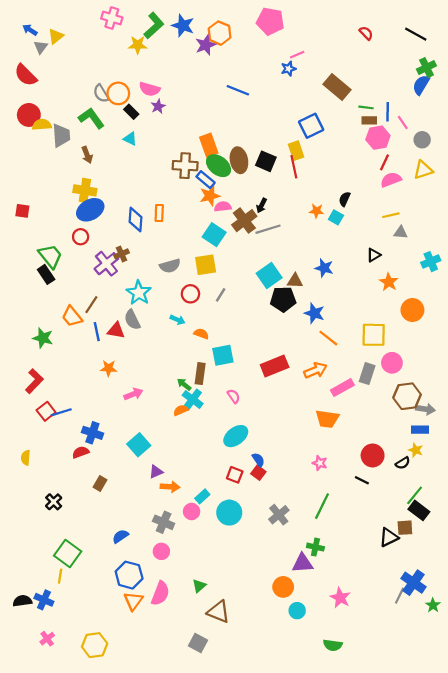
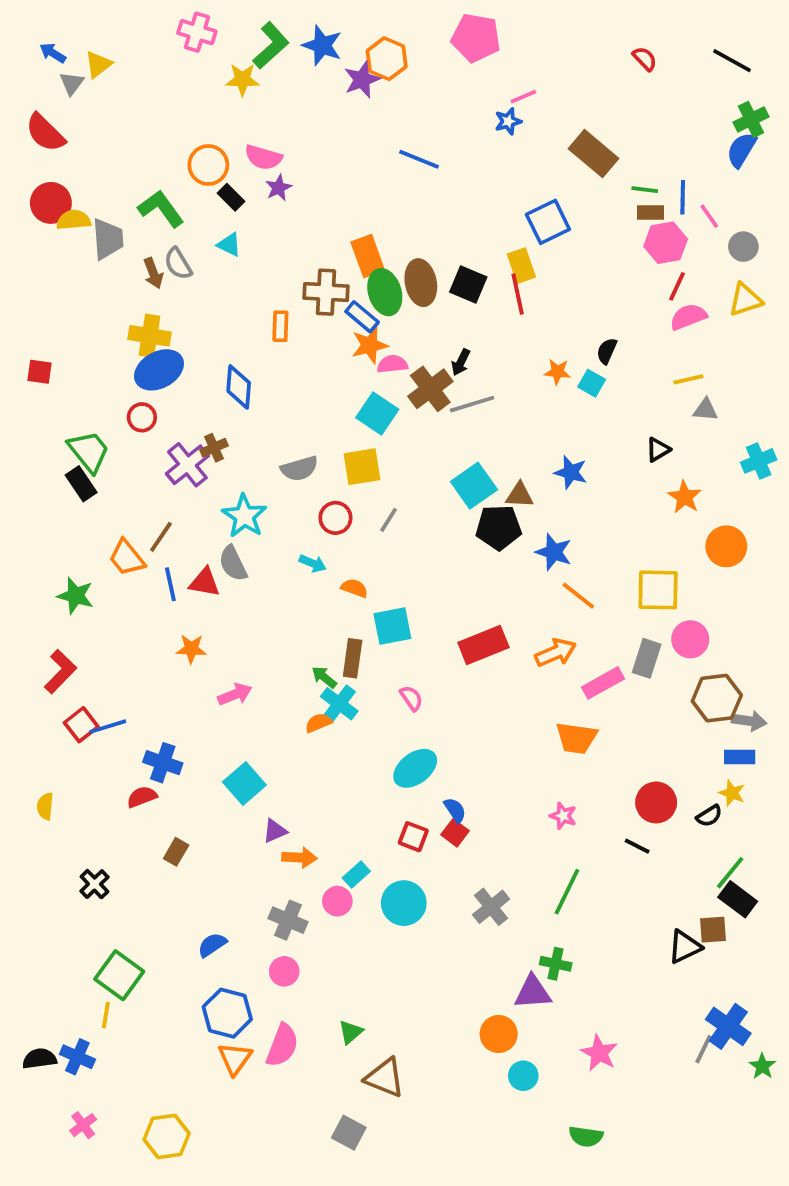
gray semicircle: (101, 93) -> (178, 264), moved
green ellipse: (218, 166) -> (385, 292), turned 35
orange rectangle: (159, 213) -> (280, 326), moved

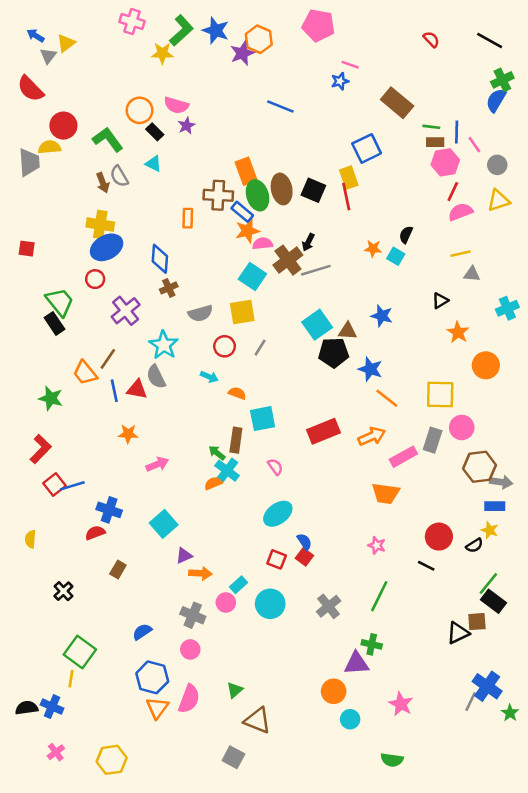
pink line: (523, 97) -> (350, 65), turned 42
red circle: (51, 203) -> (63, 126), moved
gray trapezoid: (108, 239) -> (29, 162), moved
brown cross: (214, 448) -> (169, 288), moved

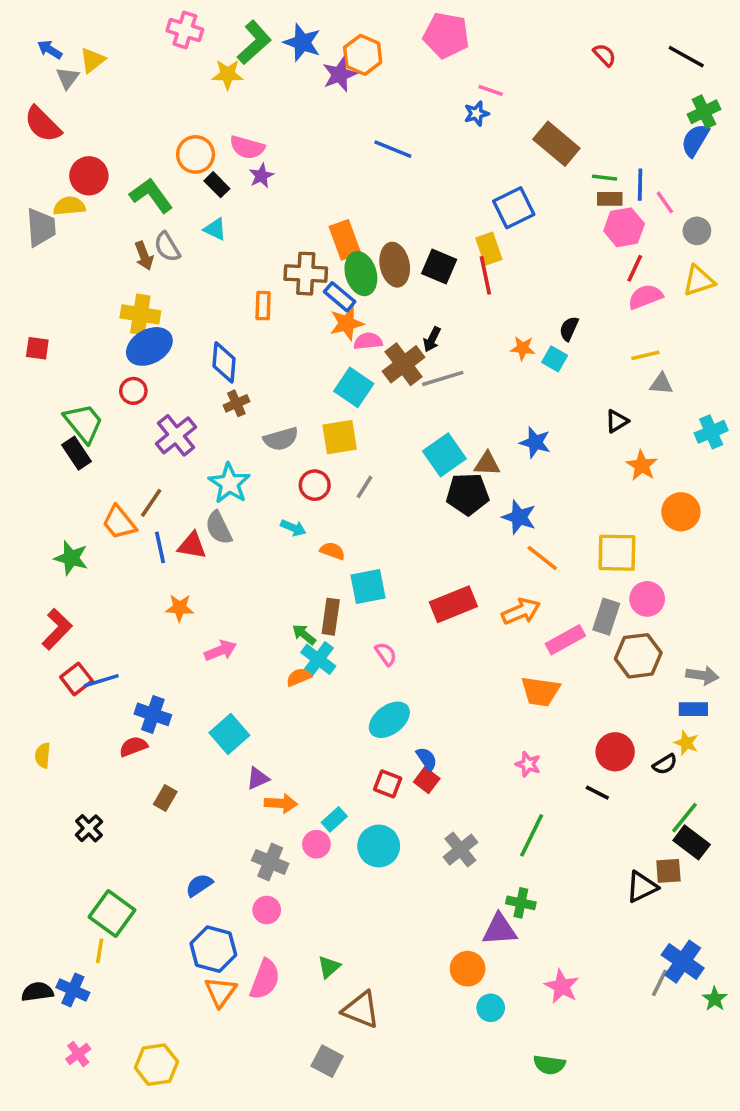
brown hexagon: (479, 467) -> (638, 656), moved

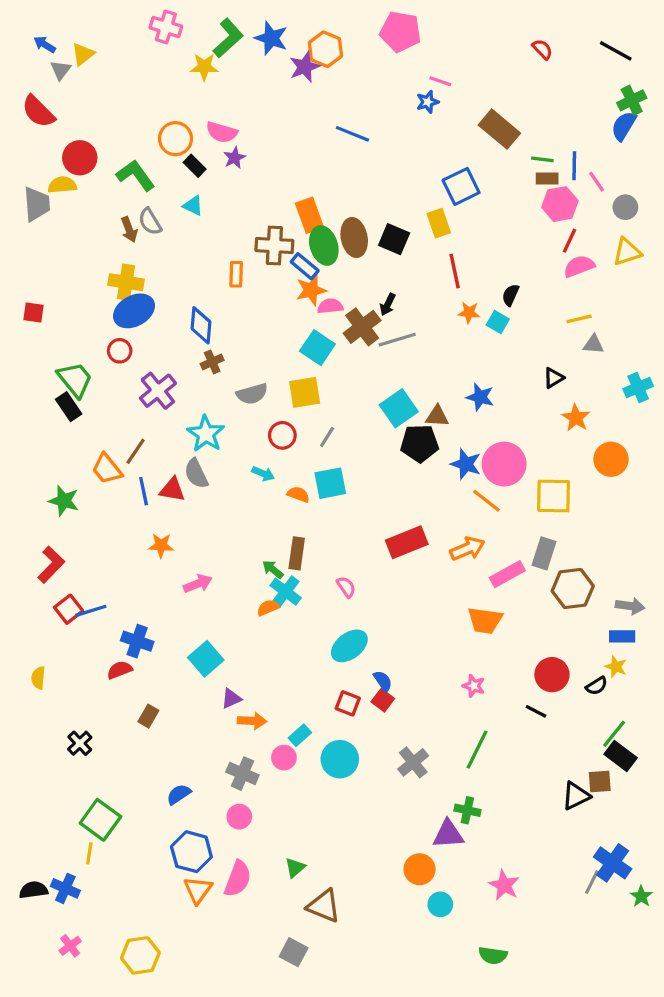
red line: (485, 275) -> (455, 271), moved
cyan square: (368, 586) -> (330, 483), moved
pink circle: (647, 599) -> (504, 464), moved, size x1.4

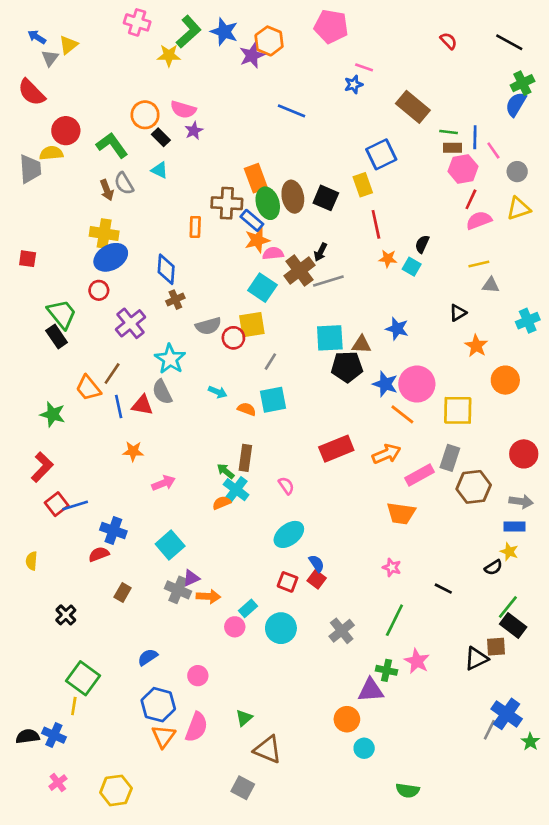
cyan square: (399, 408) -> (330, 338), turned 32
red circle: (282, 435) -> (233, 338), moved
red circle: (552, 675) -> (524, 454), moved
gray cross: (242, 774) -> (178, 590), moved
pink star: (504, 885) -> (417, 661), moved

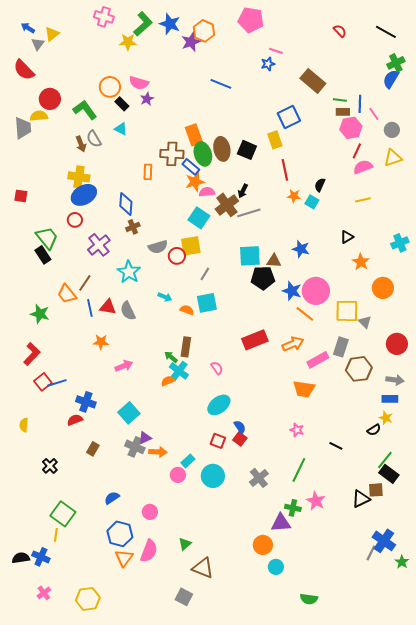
gray triangle: (491, 285) -> (365, 322), moved, turned 40
gray semicircle: (162, 392) -> (128, 311), moved

